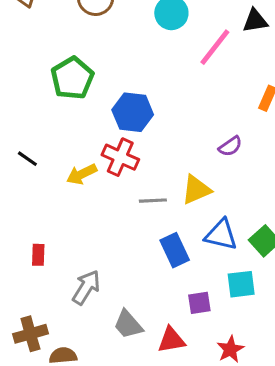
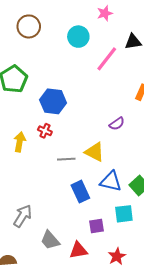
red cross: (120, 157) -> (45, 131), size x0.6
yellow arrow: (82, 174) -> (20, 142), turned 126
yellow triangle: (196, 190) -> (95, 152), turned 50

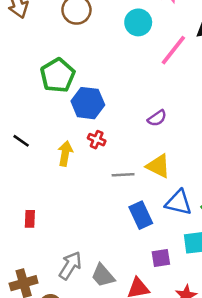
blue hexagon: (53, 101) -> (88, 103), moved
purple semicircle: (117, 124) -> (157, 118), moved
gray arrow: (23, 216) -> (70, 265), moved

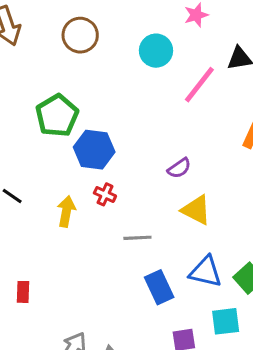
yellow triangle: (158, 166) -> (196, 210), moved

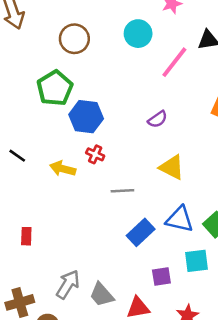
brown circle: (80, 35) -> (74, 39), moved
purple semicircle: (179, 168) -> (158, 119), moved
yellow arrow: (66, 211) -> (63, 169), turned -85
blue rectangle: (159, 287) -> (141, 232), turned 72

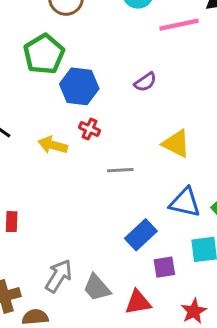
pink line: (174, 62) -> (179, 25), turned 40
purple semicircle: (158, 119) -> (145, 82), moved
blue rectangle: (141, 232) -> (141, 235), moved

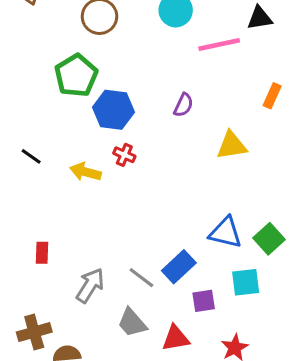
purple semicircle: (145, 82) -> (183, 105), turned -30
yellow triangle: (176, 144) -> (232, 145), moved, turned -36
gray line: (120, 170) -> (141, 278), moved, turned 40
gray arrow: (59, 276) -> (90, 285), moved

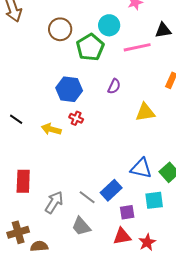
green pentagon: (76, 76) -> (90, 47), moved
red rectangle: (42, 253) -> (23, 181), size x1.6
red triangle: (176, 338) -> (122, 236), moved

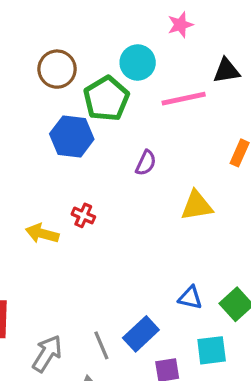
blue hexagon: (69, 89) -> (72, 137), moved
blue triangle: (141, 168) -> (190, 298), size x0.7
gray line: (87, 197) -> (101, 345), turned 30

